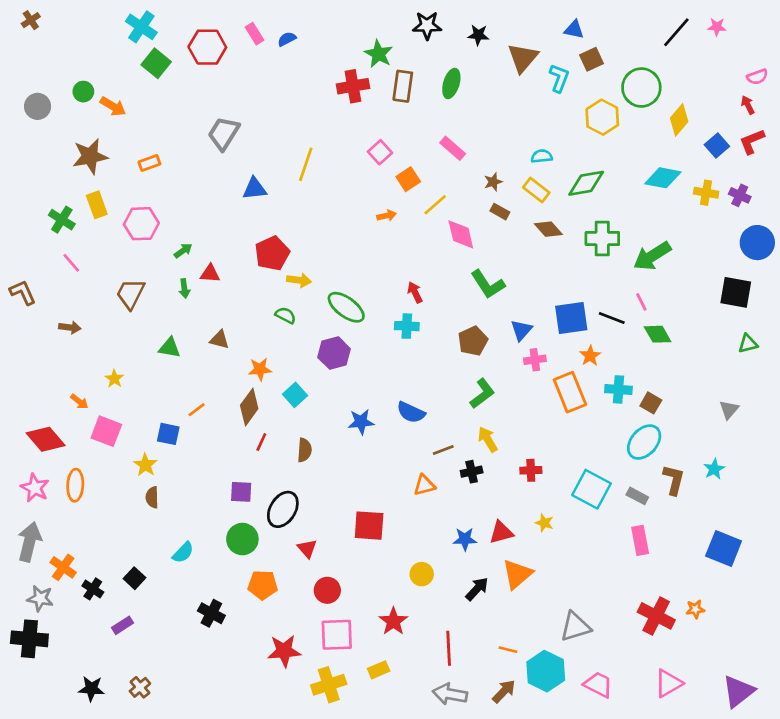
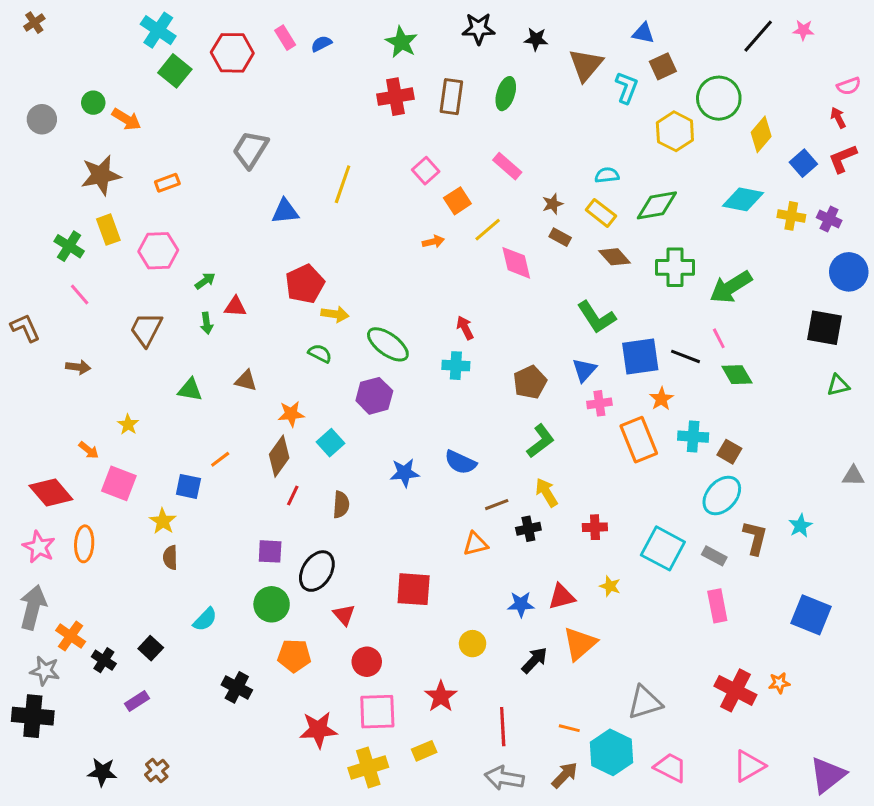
green star: (379, 54) -> (401, 42), moved
green L-shape: (488, 284) -> (596, 317), moved
gray triangle: (729, 410) -> (853, 476), moved, turned 50

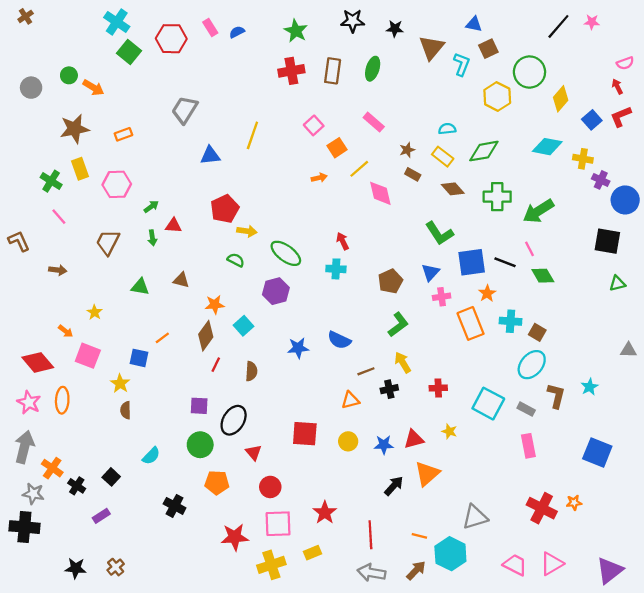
purple cross: (829, 219) -> (601, 180), moved
yellow circle: (473, 644) -> (348, 441), moved
pink trapezoid: (670, 767) -> (515, 565), moved

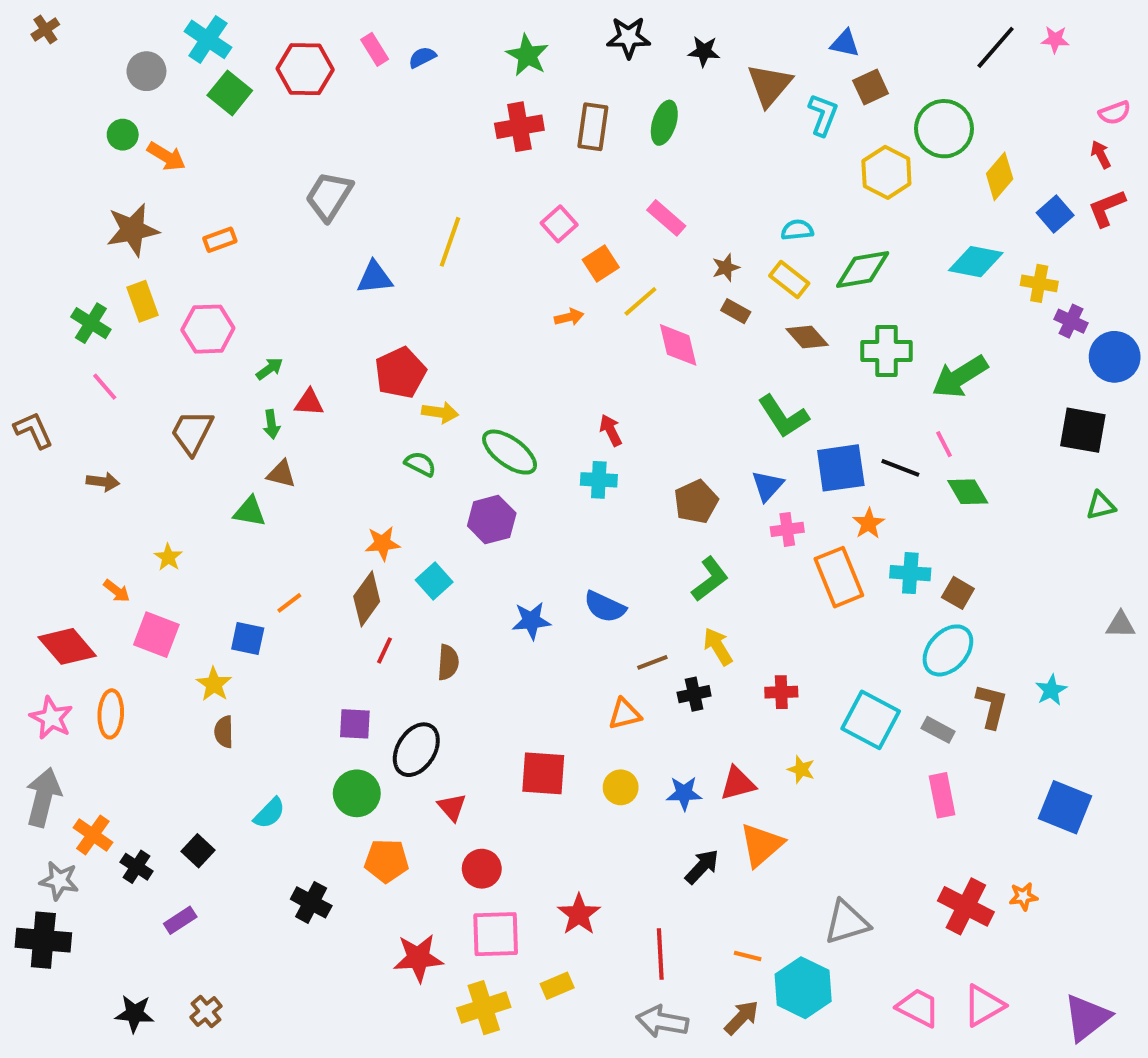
gray circle: (31, 88) -> (146, 71), moved
brown triangle: (181, 280) -> (281, 474), moved

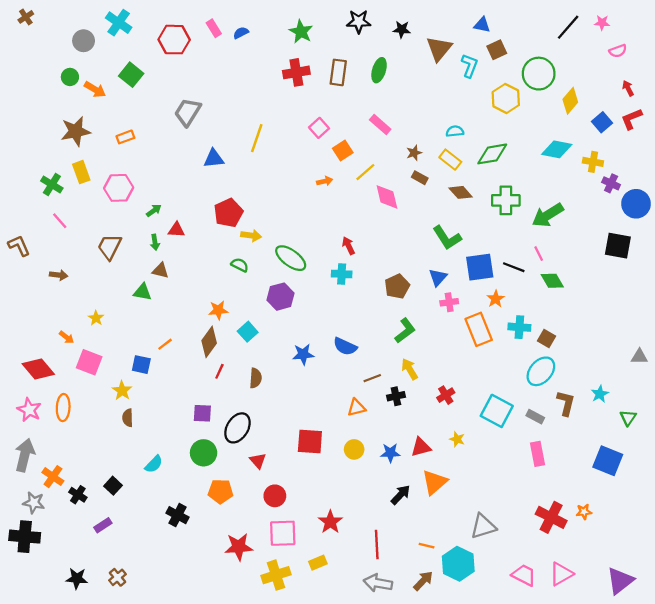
green square: (230, 93) -> (131, 75), moved
pink semicircle: (1115, 113) -> (618, 51), moved
green triangle: (1101, 506) -> (628, 418), moved, turned -42
red cross: (781, 692) -> (446, 395), turned -30

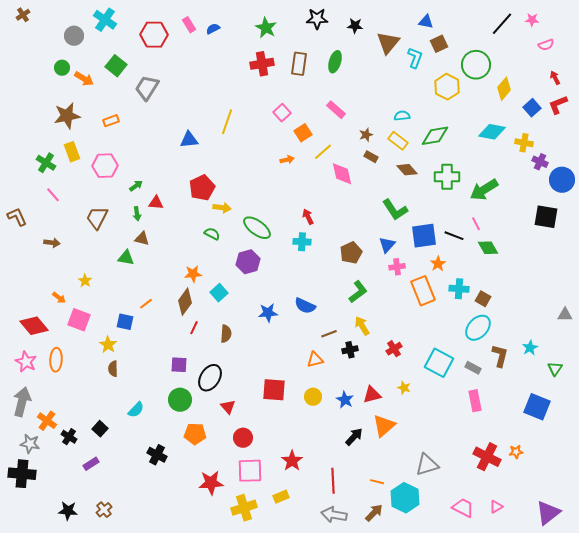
gray trapezoid: (188, 112) -> (147, 88), moved
blue star: (390, 453) -> (345, 400), turned 30
pink triangle: (561, 574) -> (496, 507), size x0.6

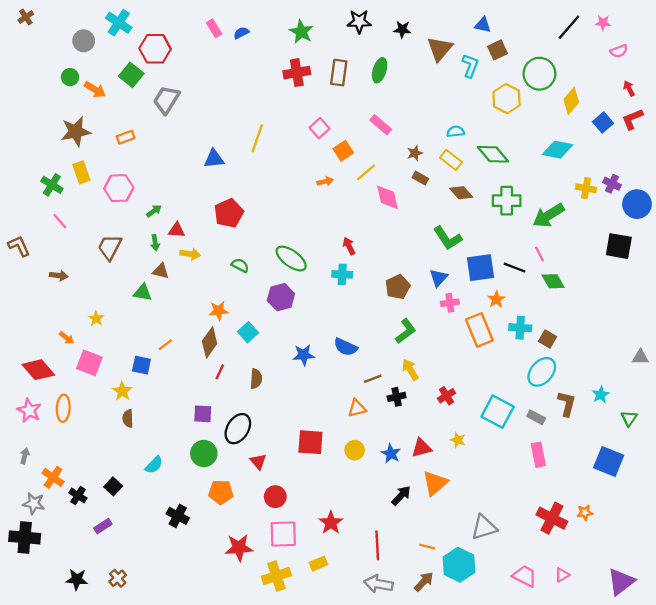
red hexagon: (154, 35) -> (155, 49), moved
green diamond: (435, 136) -> (493, 154), turned 60
yellow cross: (524, 143) -> (586, 188), moved
yellow arrow: (222, 208) -> (190, 254), moved
gray arrow: (22, 402) -> (25, 456), size x0.5

